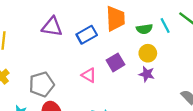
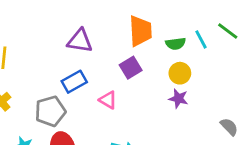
purple triangle: (52, 27) -> (80, 41), moved
blue rectangle: (87, 35) -> (74, 82), moved
purple square: (115, 62) -> (131, 68), moved

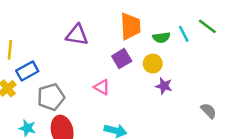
yellow circle: (180, 73) -> (153, 64), moved
blue rectangle: (74, 82) -> (27, 71), moved

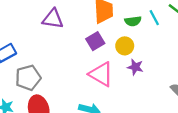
pink triangle: (102, 87) -> (101, 74), moved, size x1.6

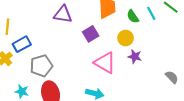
green semicircle: (133, 21) -> (133, 16), turned 64
purple square: (95, 41) -> (91, 34), moved

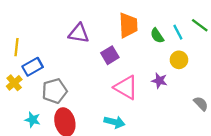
yellow circle: (126, 38) -> (179, 60), moved

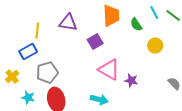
cyan line: (178, 32) -> (154, 13), moved
yellow line: (16, 47) -> (37, 31), moved
purple star: (159, 81) -> (131, 81), moved
yellow cross: (14, 83) -> (12, 77), moved

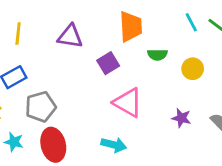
green semicircle: (136, 25) -> (157, 55), moved, turned -56
yellow line: (37, 31) -> (18, 34), moved
purple star: (131, 81) -> (181, 118), moved

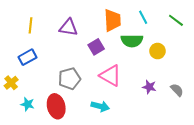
cyan line: (191, 22) -> (143, 17), moved
green semicircle: (157, 55) -> (132, 41), size x1.5
gray pentagon: (41, 107) -> (69, 79), moved

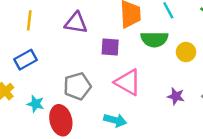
purple square: (96, 47) -> (110, 47), turned 35
cyan star: (27, 104) -> (36, 104), moved

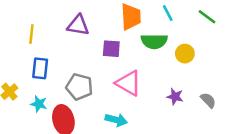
yellow line: (29, 20) -> (31, 34), moved
blue rectangle: (25, 60) -> (40, 68), moved, turned -55
gray pentagon: (77, 86) -> (79, 87), turned 30

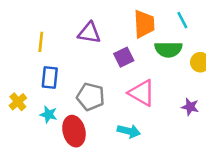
purple square: (111, 49) -> (124, 57), turned -30

